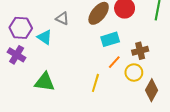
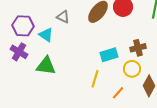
cyan rectangle: (110, 39) -> (109, 55), moved
orange line: (114, 62) -> (118, 93), moved
green triangle: (45, 82) -> (46, 66), moved

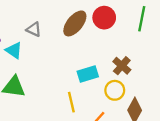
brown cross: (138, 48) -> (122, 66), turned -35
yellow line: (95, 79) -> (71, 102), turned -30

